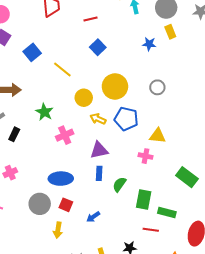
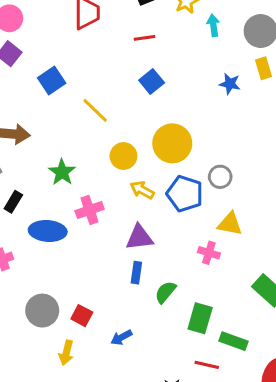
gray circle: (157, 87) -> (220, 177), moved
blue ellipse: (61, 179) -> (48, 231), moved

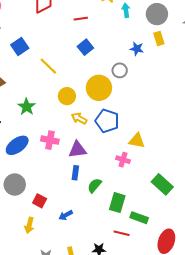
gray circle: (220, 177) -> (120, 70), moved
pink cross: (90, 210) -> (50, 140), moved, turned 30
blue ellipse: (48, 231) -> (17, 145), turned -40
gray circle: (42, 311) -> (15, 185), moved

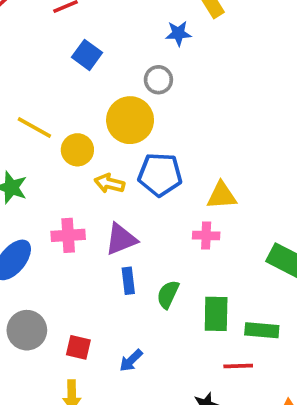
yellow line: (48, 66) -> (34, 127), moved

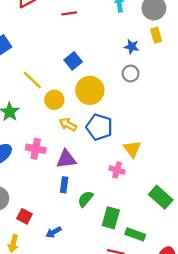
blue square: (87, 55) -> (73, 61), moved
gray circle: (158, 80) -> (131, 74), moved
yellow triangle: (222, 196) -> (132, 149), turned 42

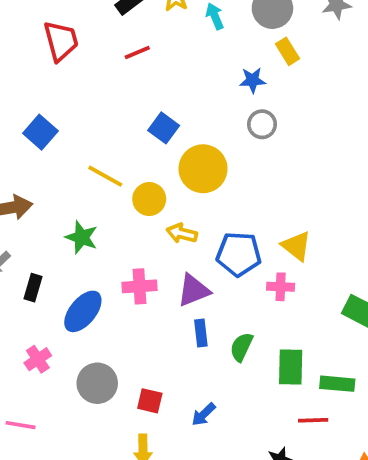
blue pentagon: (99, 127) -> (239, 254), moved

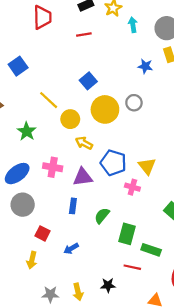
gray circle: (262, 124) -> (134, 103), moved
blue rectangle: (201, 333) -> (73, 206), moved
gray circle: (97, 383) -> (23, 205), moved

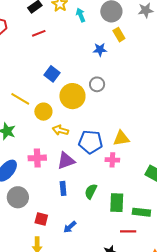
yellow triangle: (147, 166) -> (121, 138), turned -48

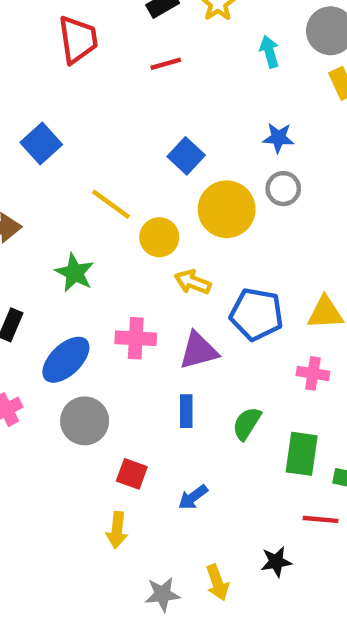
cyan arrow: (81, 15) -> (269, 52), moved
blue star: (100, 50) -> (278, 138), moved
pink cross: (112, 160) -> (313, 373), moved

